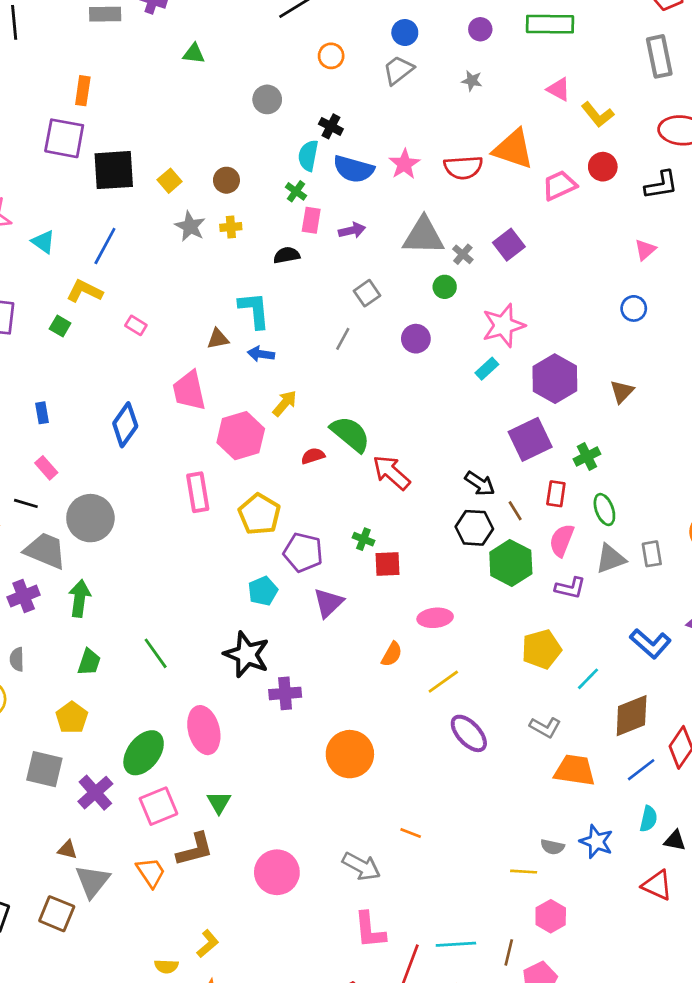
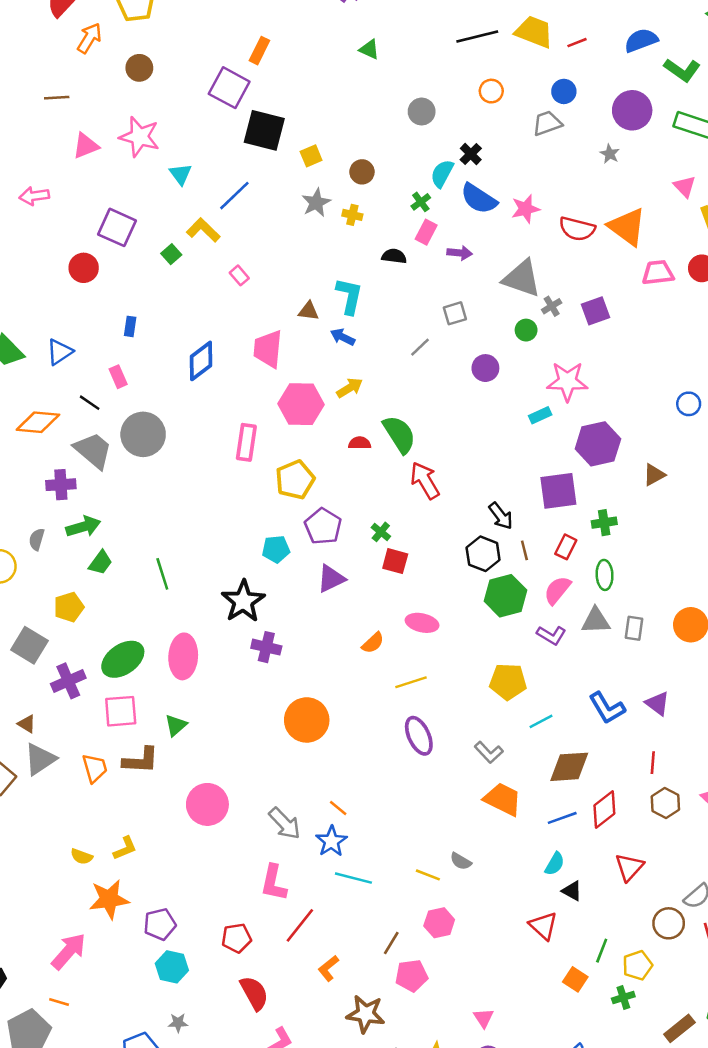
purple circle: (480, 29) -> (632, 110), size x1.8
green arrow: (80, 598) -> (83, 527), moved, turned 48
blue star: (596, 842) -> (331, 841), moved
cyan line: (456, 944) -> (353, 878), moved

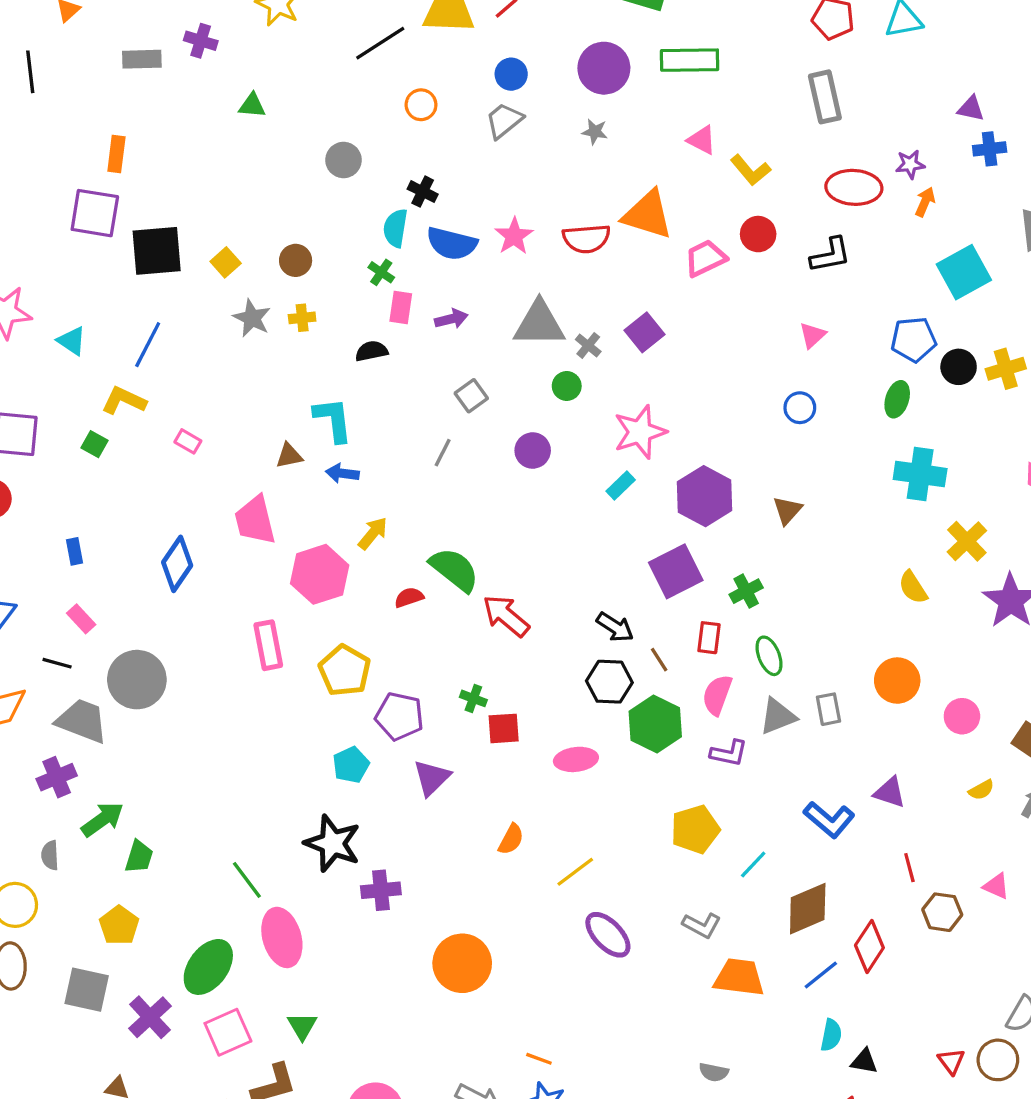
green line: (162, 574) -> (247, 880), moved
pink ellipse: (422, 623) -> (576, 759), moved
red triangle: (629, 867) -> (951, 1061), moved, size x0.7

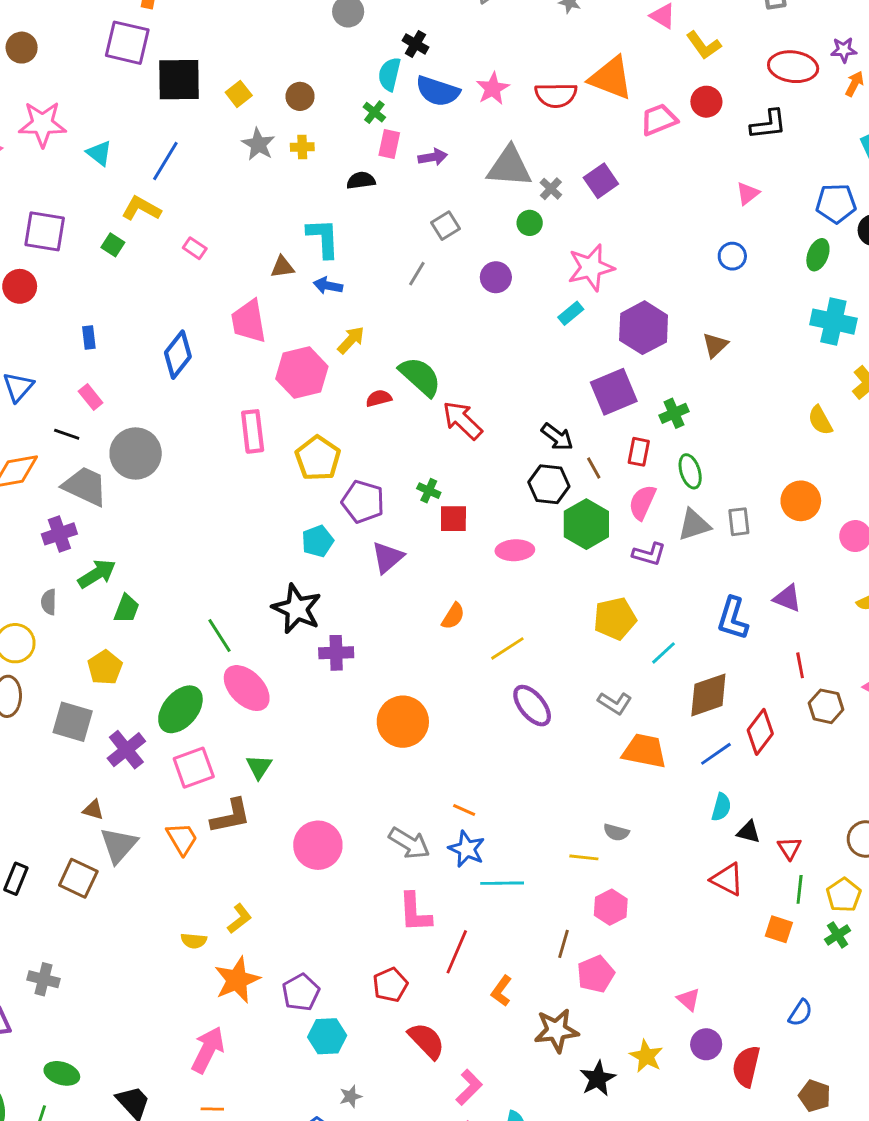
blue L-shape: (829, 820) -> (733, 618), turned 63
pink ellipse: (282, 937) -> (247, 688), turned -33
red triangle: (951, 1061) -> (790, 848), moved

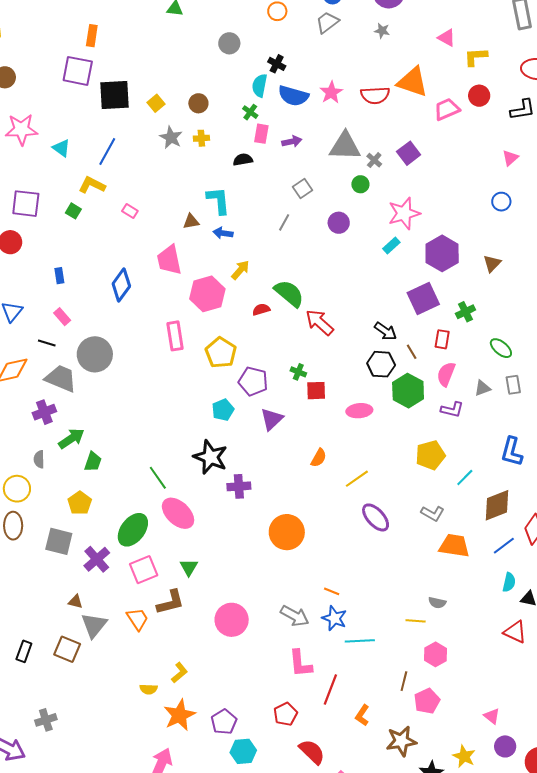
yellow L-shape: (704, 45) -> (476, 57), turned 125
green ellipse: (690, 471) -> (501, 348), moved, turned -30
gray triangle: (694, 525) -> (482, 388), size x0.7
gray cross: (43, 979) -> (46, 720), turned -30

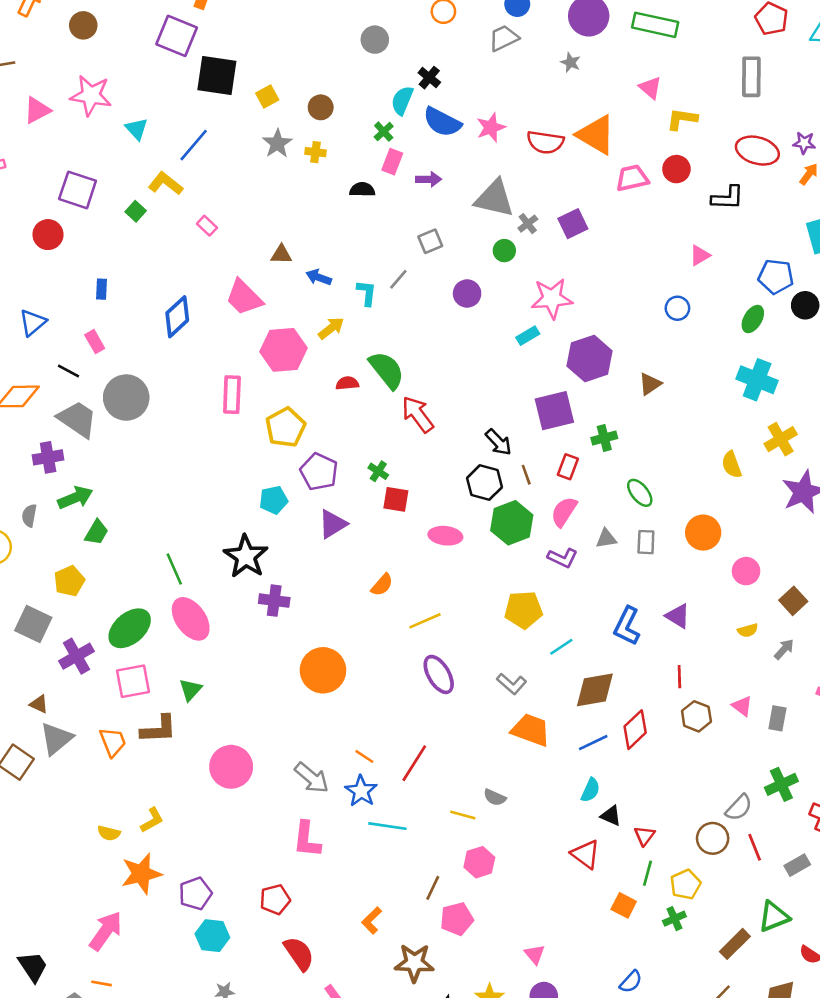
cyan L-shape: (218, 200) -> (367, 293), moved, size x0.7
pink trapezoid: (169, 260) -> (244, 297), turned -44
red line: (330, 690) -> (414, 763), moved

